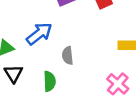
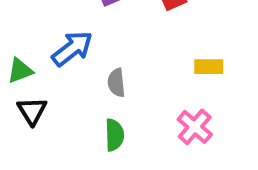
green semicircle: (50, 81) -> (114, 135), moved

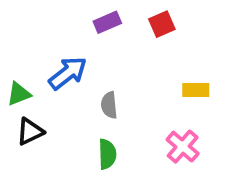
black triangle: (32, 111) -> (30, 131), turned 36

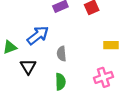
black triangle: (30, 131) -> (28, 67), moved, turned -35
pink cross: (183, 147) -> (103, 77), turned 30

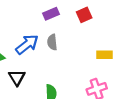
gray semicircle: (61, 54) -> (52, 42), moved

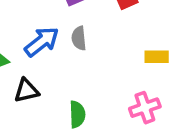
black triangle: (17, 78) -> (26, 91), turned 48

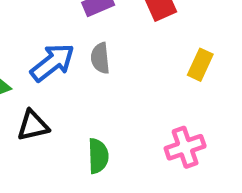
yellow rectangle: (157, 57) -> (200, 65), moved, turned -65

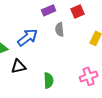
gray semicircle: (100, 58) -> (60, 29), moved

